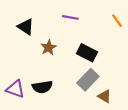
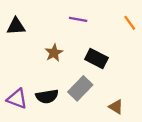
black triangle: (26, 27) -> (16, 26), moved, turned -36
gray rectangle: (88, 80) -> (80, 88), moved

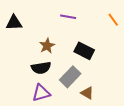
black semicircle: (47, 96) -> (41, 68), moved
purple triangle: (17, 99) -> (41, 93), moved, turned -36
brown triangle: (116, 107) -> (87, 93), moved

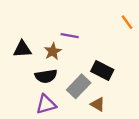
purple line: (68, 17) -> (70, 36), moved
black triangle: (14, 23) -> (22, 49), moved
black rectangle: (84, 51) -> (102, 71), moved

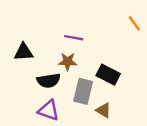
brown star: (53, 51) -> (68, 62), moved, turned 30
gray rectangle: (79, 86) -> (83, 91), turned -30
purple triangle: (46, 104) -> (49, 110), turned 35

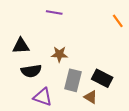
purple line: (74, 38) -> (54, 13), moved
black rectangle: (108, 75) -> (102, 78), moved
black semicircle: (49, 81) -> (31, 71), moved

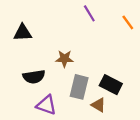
purple line: (54, 13) -> (89, 13), moved, turned 49
black triangle: (21, 46) -> (23, 33), moved

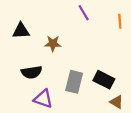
orange line: (128, 22) -> (120, 21), turned 32
brown star: (64, 59) -> (53, 44), moved
brown triangle: (98, 105) -> (117, 102), moved

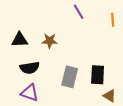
black triangle: (21, 31) -> (20, 40), moved
black rectangle: (104, 80) -> (98, 75), turned 66
purple triangle: (43, 99) -> (30, 93), moved

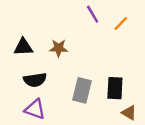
orange line: (113, 20) -> (121, 23), moved, turned 48

